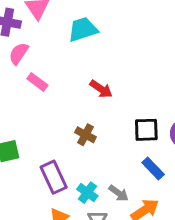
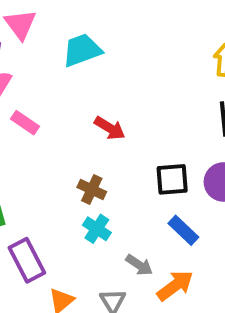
purple rectangle: (54, 177) -> (27, 260), moved
cyan cross: (87, 193) -> (97, 229), moved

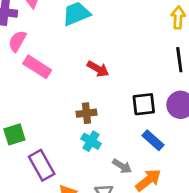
pink rectangle: (25, 123) -> (37, 67), size x1.4
brown cross: (92, 190) -> (87, 113), turned -30

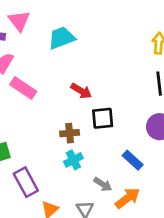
black square: (144, 104) -> (103, 118), moved
cyan cross: (91, 141) -> (73, 160), turned 30

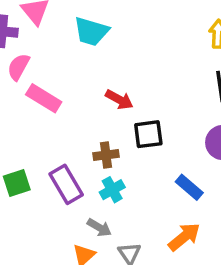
cyan trapezoid: (62, 38) -> (91, 31), turned -140
purple rectangle: (26, 182) -> (66, 184), moved
gray arrow: (103, 184) -> (99, 228), moved

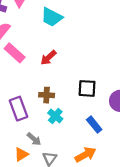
red arrow: (119, 100) -> (48, 58), moved, turned 98
black square: (148, 134) -> (87, 88), moved
cyan cross: (112, 190) -> (55, 116), moved, turned -32

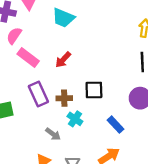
black square: (87, 88) -> (94, 90), moved
purple rectangle: (18, 109) -> (38, 94), moved
gray arrow: (34, 139) -> (53, 134), moved

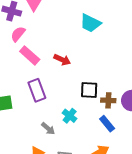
cyan trapezoid: (63, 18) -> (90, 23), moved
red arrow: (63, 60) -> (62, 60), turned -112
brown cross: (64, 98) -> (108, 100), moved

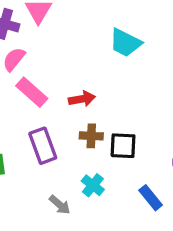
red arrow: (62, 60) -> (82, 99), turned -35
brown cross: (108, 100) -> (91, 136), moved

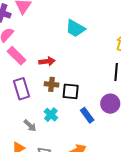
blue rectangle: (151, 198) -> (87, 115), moved

